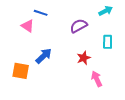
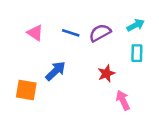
cyan arrow: (106, 11) -> (136, 25), moved
blue line: (41, 13) -> (71, 33), moved

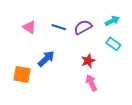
cyan rectangle: (137, 53) -> (113, 44), turned -56
pink arrow: (123, 100) -> (91, 83), moved

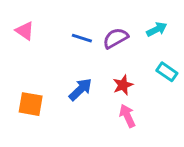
pink triangle: (29, 27) -> (25, 31), moved
cyan rectangle: (113, 44) -> (167, 72), moved
blue arrow: (46, 59) -> (80, 89), moved

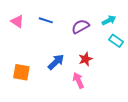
blue line: (82, 38) -> (46, 20), moved
cyan rectangle: (167, 72) -> (116, 41), moved
pink arrow: (127, 116) -> (78, 80), moved

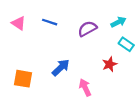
red star: (85, 59) -> (110, 64), moved

